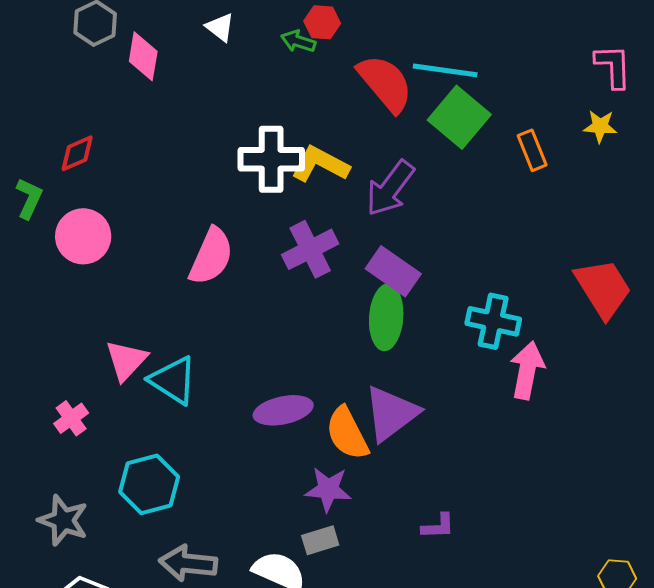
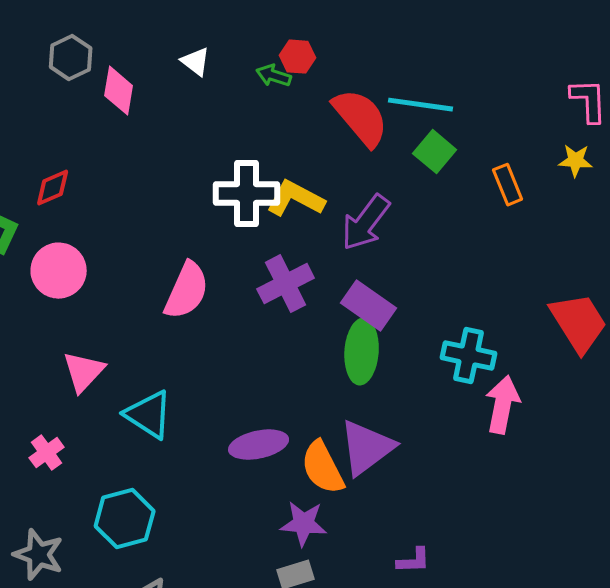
green square: (459, 117) -> (435, 152), size x0.7
pink triangle: (126, 360) -> (84, 372), moved

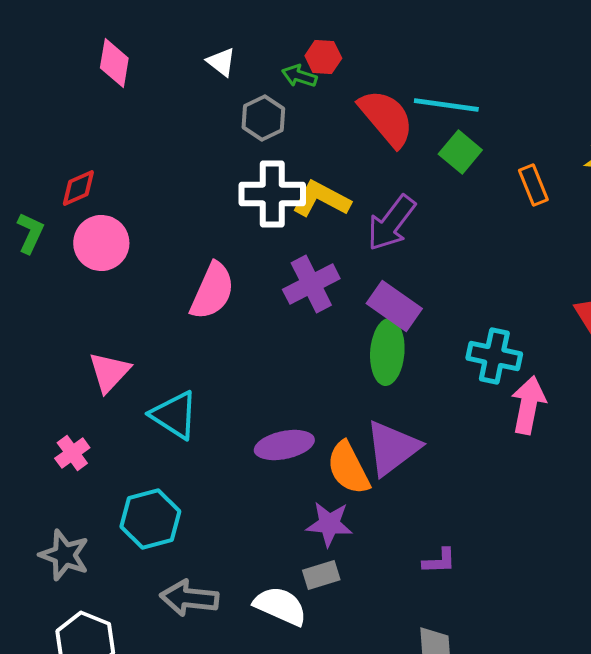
gray hexagon: (71, 58) -> (263, 118), moved
pink diamond: (119, 91) -> (114, 63), moved
pink circle: (59, 271) -> (101, 243), moved

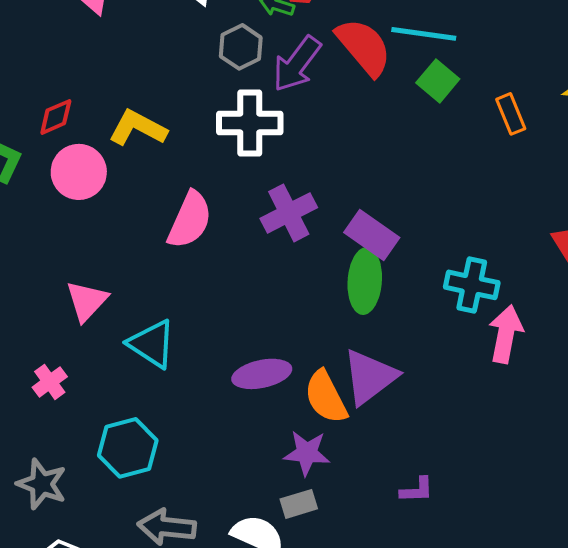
yellow L-shape: (321, 199) -> (138, 128), moved
purple arrow: (391, 223) -> (297, 64), moved

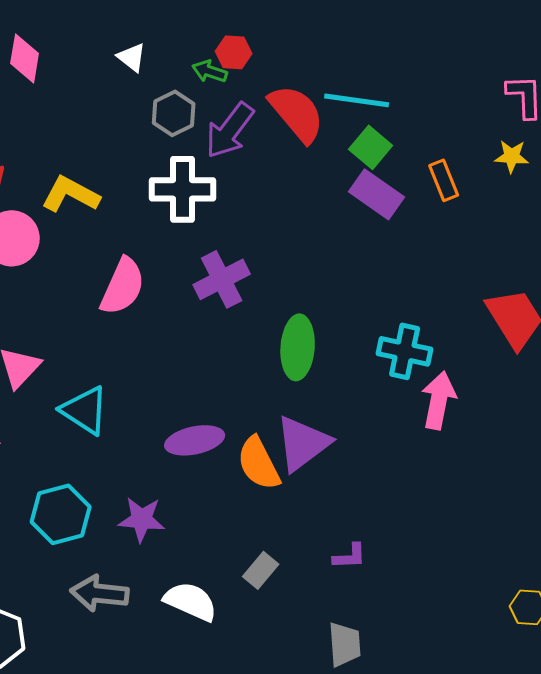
purple rectangle: (372, 235) -> (377, 194), moved
purple star: (307, 453) -> (142, 519), moved
gray rectangle: (299, 504) -> (261, 570), moved, turned -33

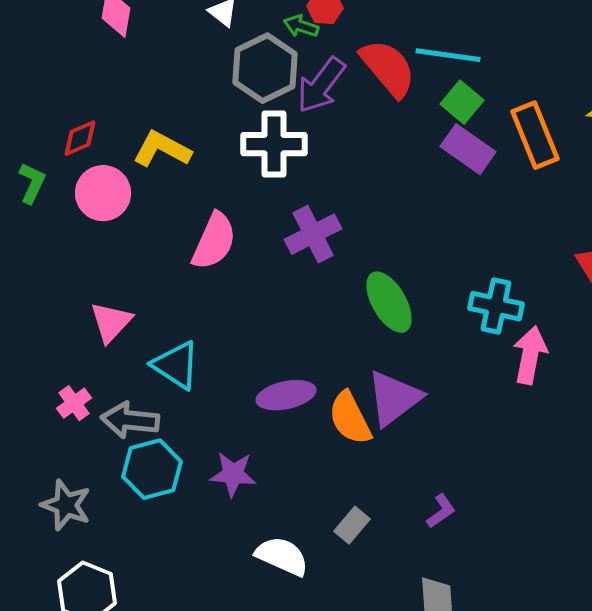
gray hexagon: (174, 113) -> (265, 68), size x1.5
orange rectangle: (444, 180) -> (535, 135), size x1.6
green ellipse: (298, 347) -> (389, 302), turned -34
purple L-shape: (350, 556) -> (441, 511), turned -33
gray arrow: (100, 593) -> (130, 420), moved

